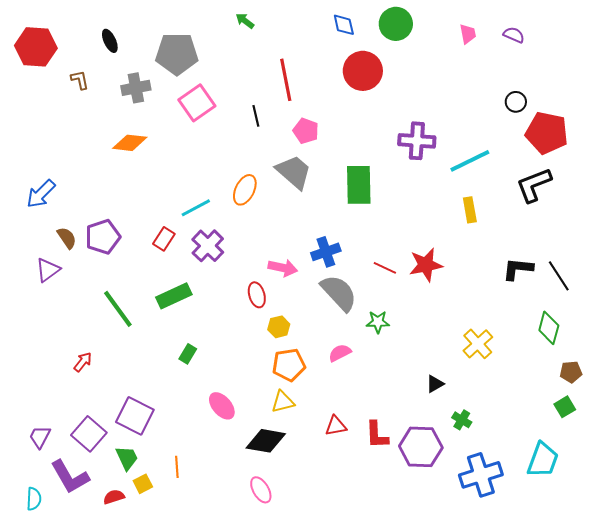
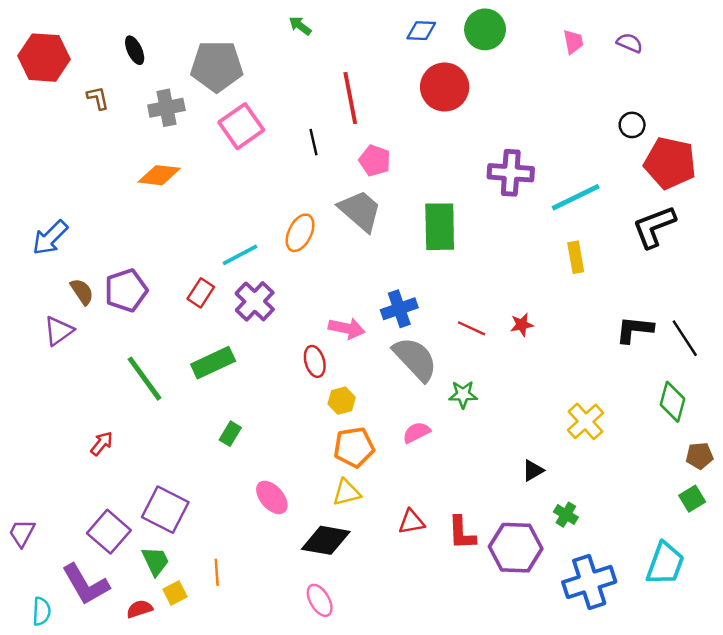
blue diamond: (344, 25) -> (421, 31), turned -75
red star: (426, 265) -> (522, 325), size x0.6
purple trapezoid: (40, 437) -> (22, 533), moved

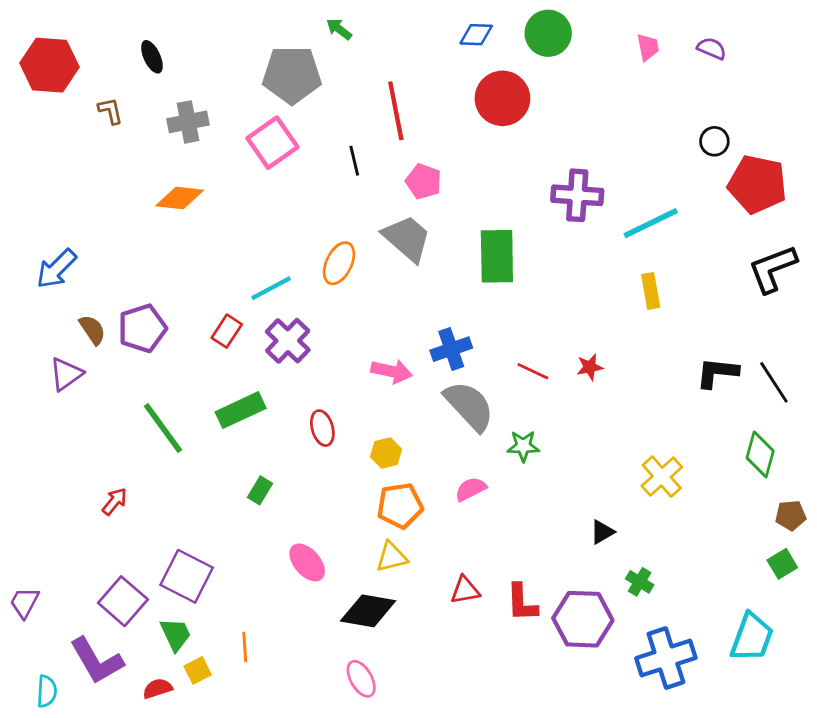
gray pentagon: (217, 66) -> (292, 75), moved
black L-shape: (654, 227) -> (773, 269), moved
red ellipse: (315, 361) -> (322, 428), moved

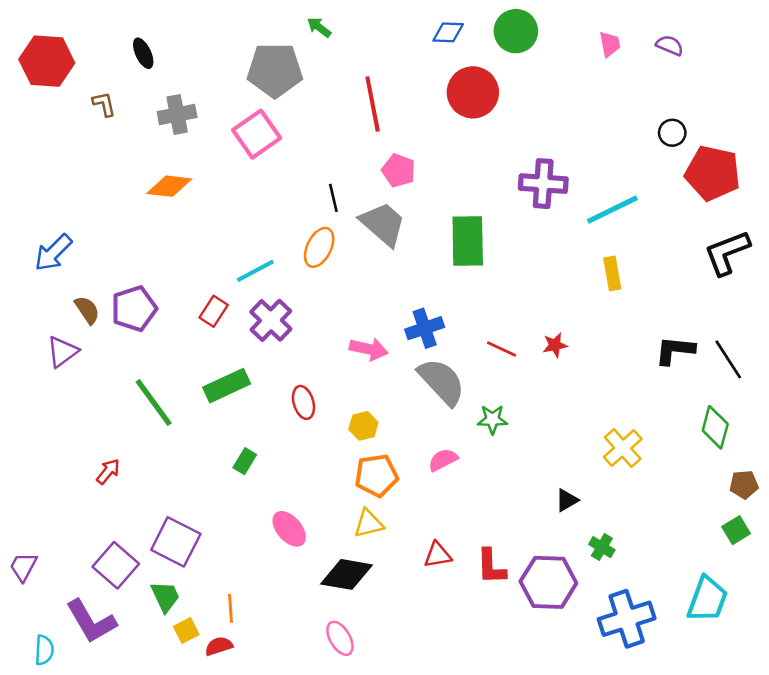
black line: (354, 161) -> (333, 198), moved
red semicircle: (158, 688) -> (219, 646), moved

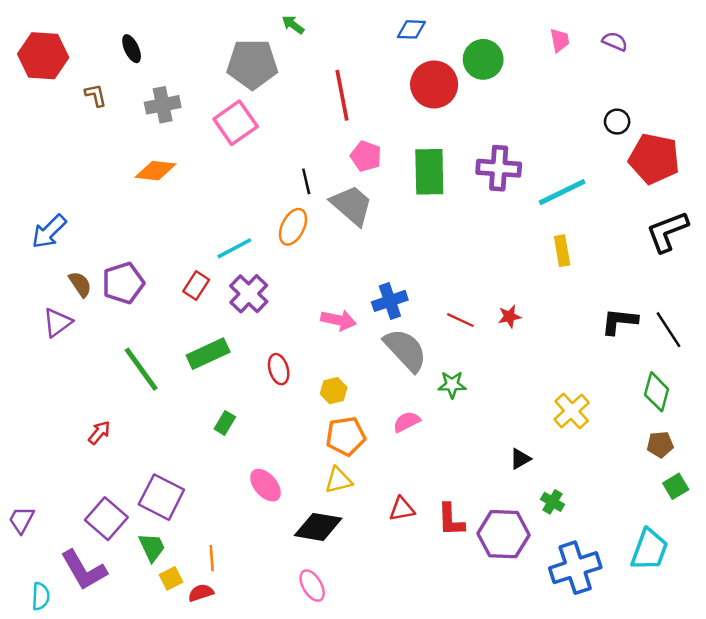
green circle: (516, 31) -> (483, 59), moved
green rectangle: (468, 241) -> (429, 172), moved
brown pentagon: (744, 485) -> (660, 444), moved

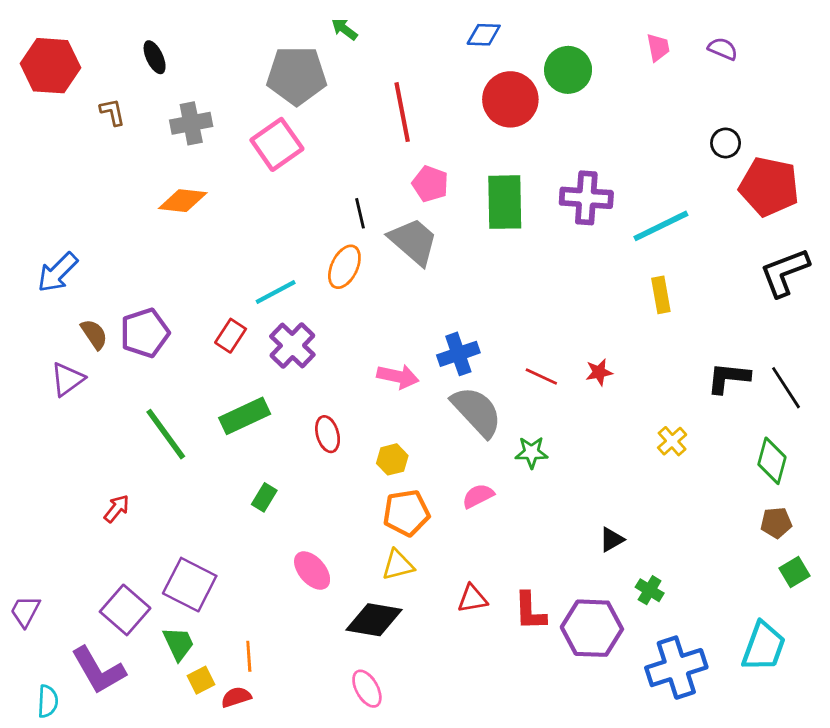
yellow cross: (572, 411) -> (672, 441), moved, size x0.7

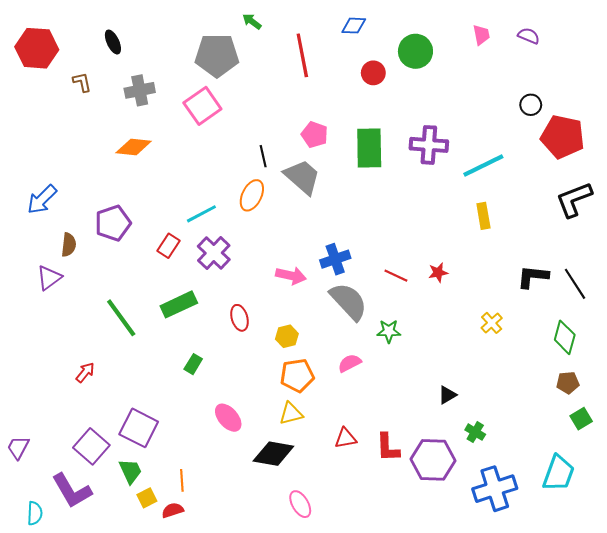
red circle: (510, 99) -> (373, 73), size x0.6
red line: (402, 112) -> (302, 55), moved
purple pentagon: (145, 333) -> (113, 223), moved
brown semicircle: (94, 334) -> (69, 245), turned 40
pink ellipse: (367, 689) -> (300, 504), moved

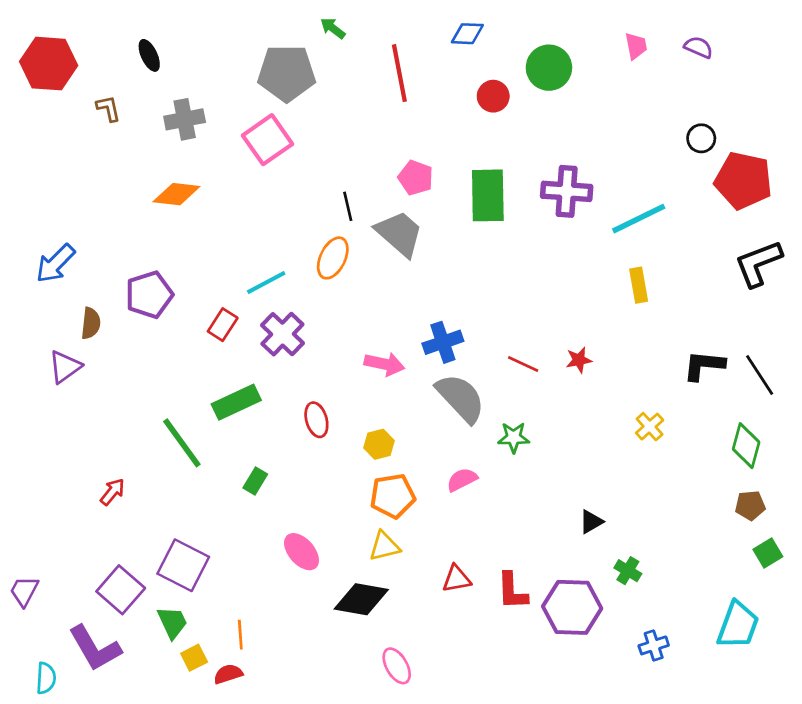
green line: (121, 318) -> (182, 443), moved
blue cross: (495, 489) -> (654, 645), size x0.5

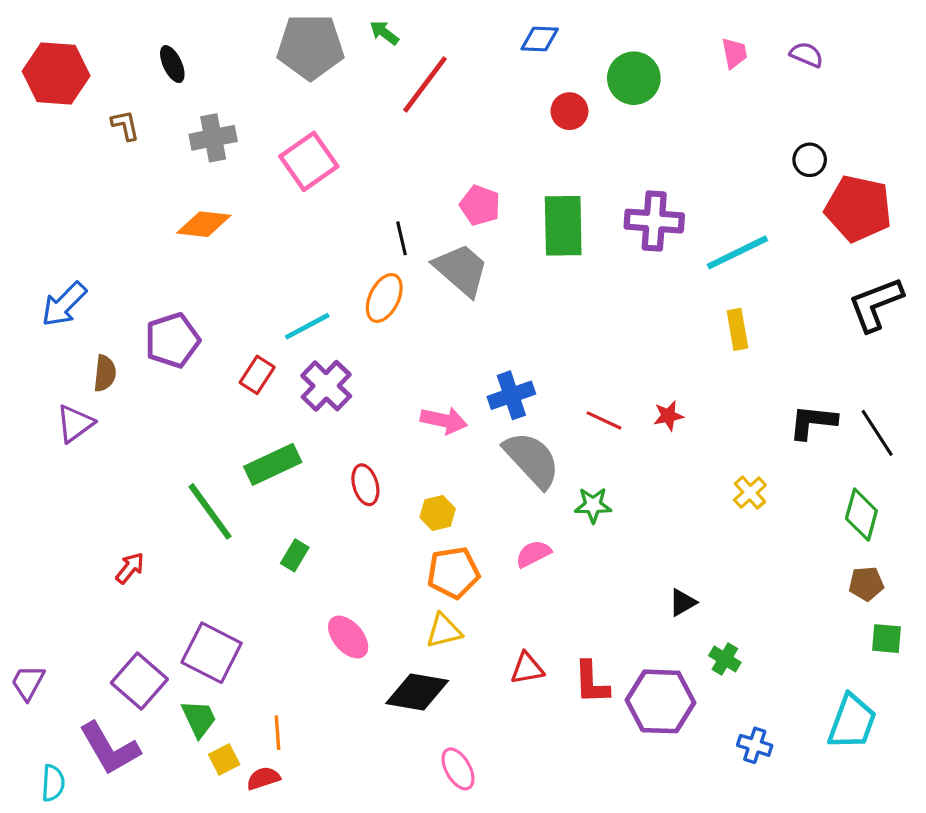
gray pentagon: (287, 73) -> (310, 47), moved
red line: (399, 73) -> (425, 84), moved, turned 48
green square: (768, 553) -> (887, 639), turned 36
blue cross: (654, 645) -> (755, 745), turned 36

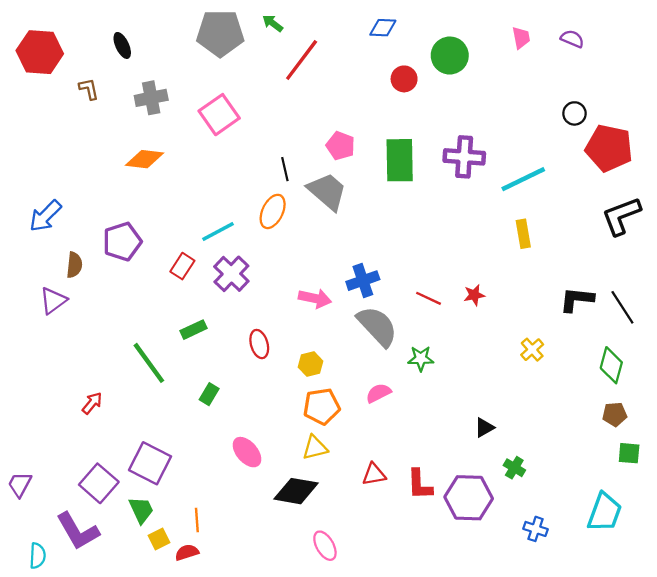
green rectangle: (273, 464) -> (194, 330), size x0.7

